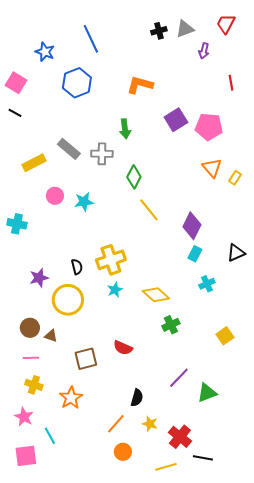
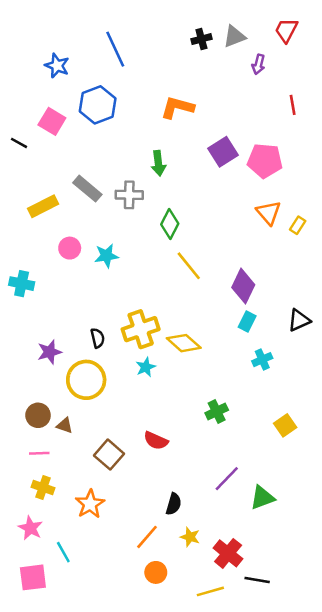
pink square: (16, 83) -> (52, 121), moved
yellow diamond: (156, 295) -> (184, 343), moved
brown square: (86, 359) -> (109, 455), turned -35

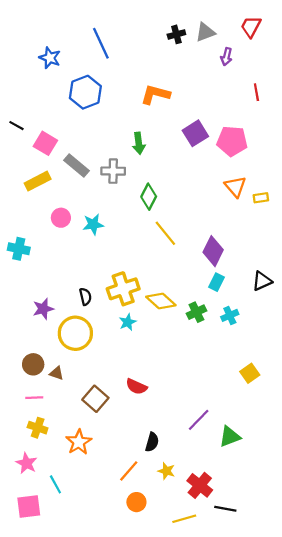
pink square: (52, 121) -> (45, 143), moved
yellow rectangle: (298, 225) -> (261, 198), turned 48
green cross: (217, 412) -> (196, 312), moved

